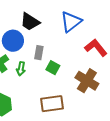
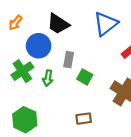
brown rectangle: (52, 104) -> (84, 119), size x0.6

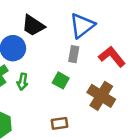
gray rectangle: (69, 60) -> (74, 54), moved

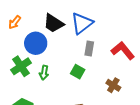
blue triangle: (82, 25) -> (82, 23), moved
brown cross: (101, 96) -> (113, 85), size x0.6

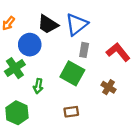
green square: (78, 72) -> (72, 73), size x1.6
green arrow: (44, 73) -> (38, 86), moved

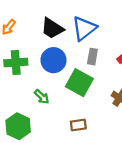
blue circle: (30, 45) -> (54, 60), moved
green cross: (15, 68) -> (16, 62), moved, turned 30
green arrow: (38, 86) -> (42, 97), turned -56

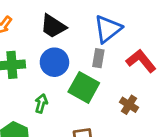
blue triangle: (84, 28) -> (108, 29), moved
green arrow: (42, 97) -> (41, 103), turned -119

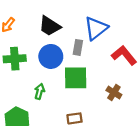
gray rectangle: (98, 58) -> (78, 47), moved
green square: (84, 87) -> (76, 78), turned -30

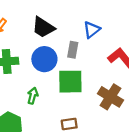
blue triangle: (96, 28) -> (92, 30), size x0.7
brown cross: (114, 93) -> (110, 97), size x1.5

